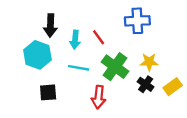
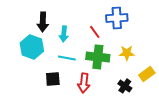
red line: (99, 37) -> (95, 32), moved
green cross: (115, 67) -> (98, 57), turned -30
black cross: (146, 84) -> (125, 86), moved
black square: (48, 92) -> (53, 79), moved

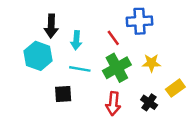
green cross: (98, 57) -> (117, 68), turned -35
red arrow: (84, 83) -> (113, 104), moved

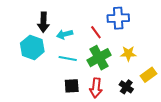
cyan arrow: (76, 40) -> (65, 34), turned 70
black square: (63, 94) -> (72, 86), moved

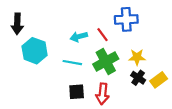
black arrow: (43, 22) -> (17, 24), moved
cyan arrow: (65, 34) -> (79, 37), moved
black cross: (126, 87) -> (138, 78), moved

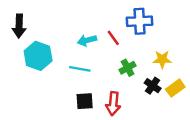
yellow star: (137, 57) -> (162, 59), moved
green cross: (106, 62) -> (128, 68), moved, size x0.6

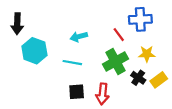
blue cross: (139, 21) -> (140, 19), moved
red line: (113, 38) -> (119, 35), moved
green cross: (128, 68) -> (115, 62), size x1.6

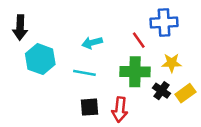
green cross: (115, 62) -> (135, 72), turned 30

